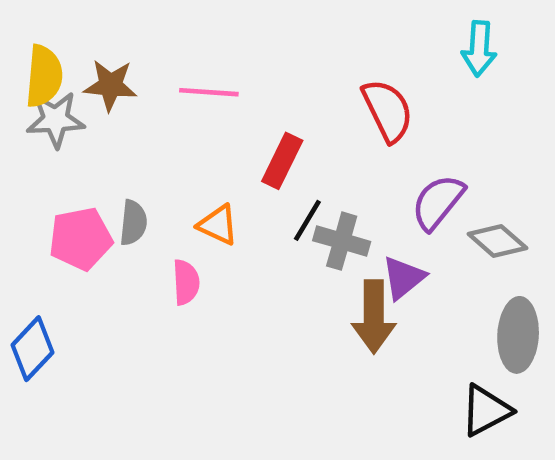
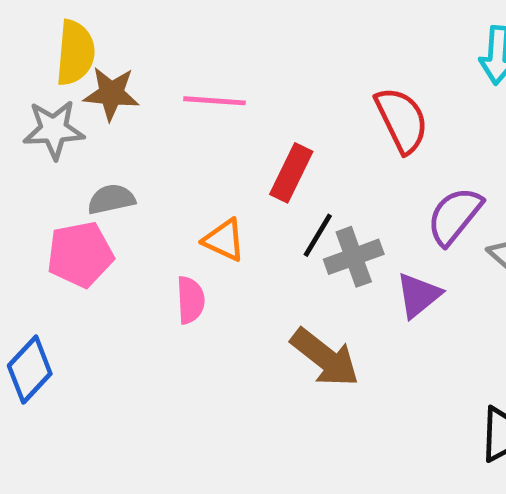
yellow semicircle: (44, 76) -> (75, 53), moved
gray semicircle: (133, 223) -> (111, 199), moved, turned -108
gray cross: (342, 241) -> (354, 257), turned -36
brown arrow: (374, 317) -> (325, 358), moved, turned -52

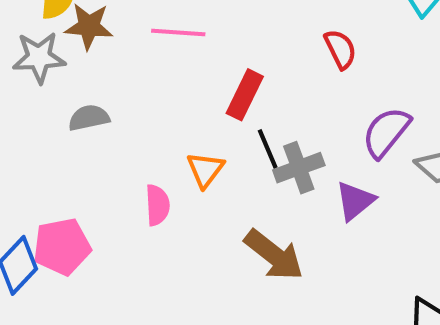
red semicircle: (402, 120) -> (340, 49), size x0.7
black line: (318, 235) -> (268, 149), turned -54
orange triangle: (224, 240) -> (205, 170), moved, turned 42
pink pentagon: (80, 254) -> (62, 247), moved

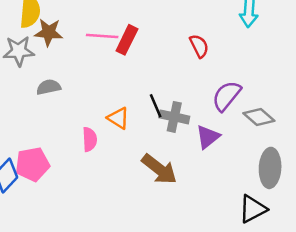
red rectangle: (245, 95) -> (127, 40), moved
gray cross: (299, 168) -> (174, 117), turned 32
orange triangle: (205, 170) -> (118, 118), turned -35

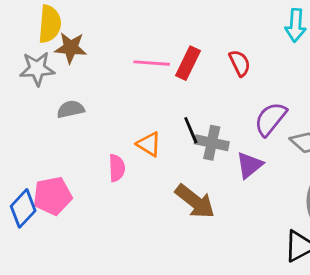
pink line: (102, 36) -> (152, 63), moved
red rectangle: (127, 40) -> (188, 63), moved

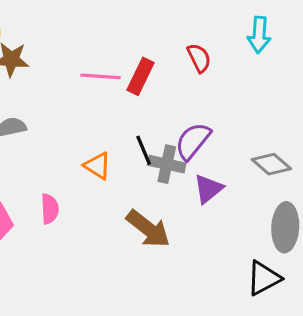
red semicircle: (240, 63) -> (199, 58), moved
purple semicircle: (270, 119) -> (193, 141), moved
pink semicircle: (117, 168) -> (50, 209), moved

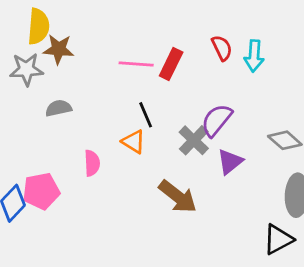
cyan arrow: (259, 35) -> (254, 56), moved
black line: (144, 150) -> (146, 115), moved
gray cross: (167, 164) -> (194, 140), turned 32
pink semicircle: (50, 209) -> (92, 163), moved

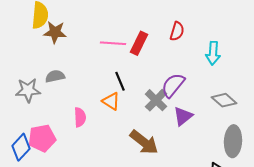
red semicircle: (222, 48) -> (177, 31), turned 42
cyan arrow: (254, 56) -> (213, 53), moved
gray star: (26, 69) -> (28, 90), moved

